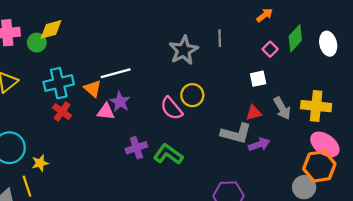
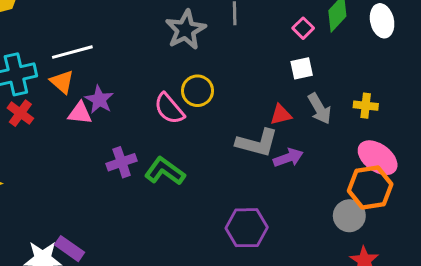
white line: (116, 73) -> (72, 52), moved
white square: (258, 79) -> (302, 68), moved
yellow cross: (316, 106) -> (366, 106), size x0.6

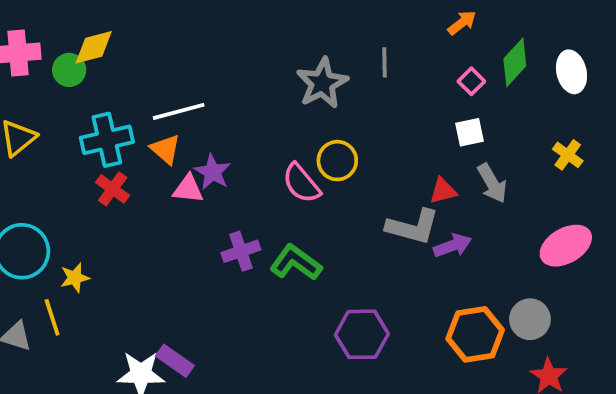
yellow cross: (366, 106) -> (568, 155), moved, turned 30
pink ellipse: (378, 158) -> (566, 246), turned -66
orange hexagon: (370, 187) -> (475, 334), moved
purple hexagon: (247, 228) -> (362, 334), moved

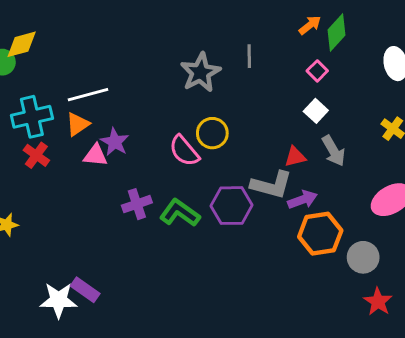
green diamond: (515, 62) -> (336, 33), moved
white square: (470, 132) -> (316, 111), turned -35
orange triangle: (165, 149) -> (78, 124), turned 45
purple hexagon: (362, 334) -> (232, 206), moved
orange hexagon: (475, 334) -> (320, 234), moved

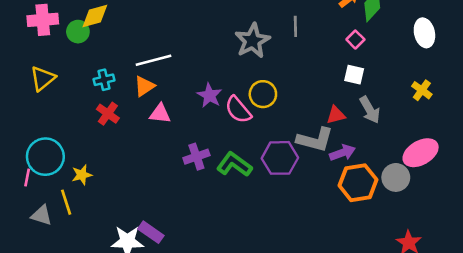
white square: (316, 111) -> (354, 75), turned -30
cyan cross: (32, 117) -> (104, 80), size x0.6
purple star: (115, 142) -> (209, 95), moved
gray circle: (363, 257) -> (396, 177), moved

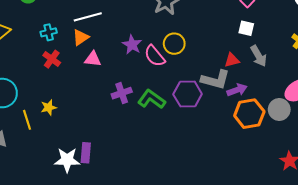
yellow star: (82, 175) -> (49, 107), moved
yellow line: (66, 202) -> (27, 120), moved
purple rectangle: (151, 232) -> (86, 153), turned 60

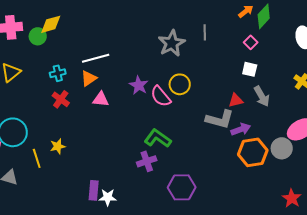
purple cross: (122, 93) -> (147, 161), moved
purple hexagon: (188, 94) -> (182, 187), moved
white star: (67, 160) -> (108, 197), moved, size x0.7

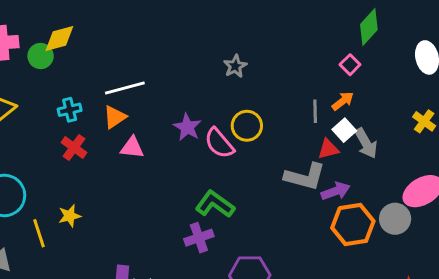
orange arrow: (246, 11) -> (343, 101), moved
gray line: (205, 32) -> (315, 111), moved
gray star: (172, 43) -> (235, 66), size x0.6
white square: (250, 69) -> (344, 130), moved, turned 35

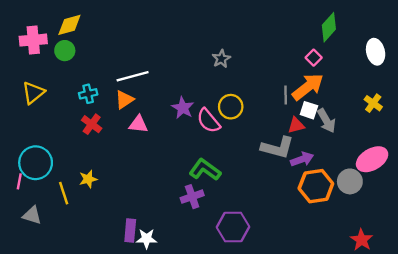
yellow diamond: (59, 39) -> (69, 25), moved
orange arrow: (343, 101) -> (308, 87), size x1.8
white square: (344, 130) -> (309, 110), turned -30

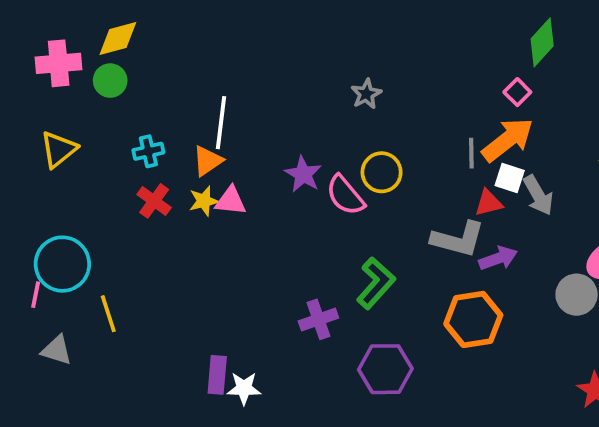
white line: (133, 76) -> (221, 123), turned -68
green L-shape: (205, 170) -> (376, 283), moved, turned 96
yellow star: (88, 179) -> (204, 201), moved
orange hexagon: (316, 186) -> (473, 319), moved

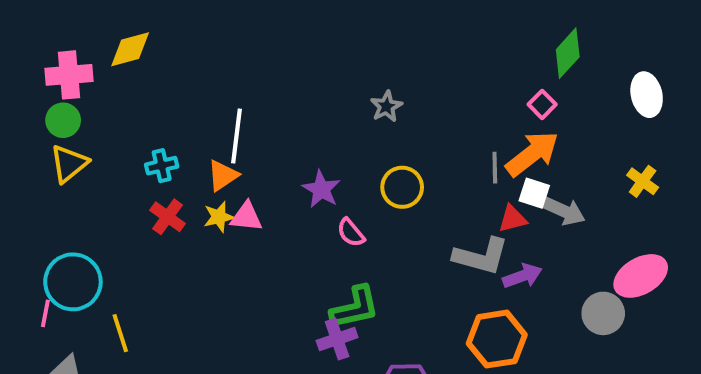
green circle: (110, 81) -> (63, 120), moved
pink semicircle: (345, 195) -> (351, 233), moved, size x0.7
gray arrow: (538, 195) -> (564, 211), turned -36
green L-shape: (376, 283) -> (355, 307), moved, turned 36

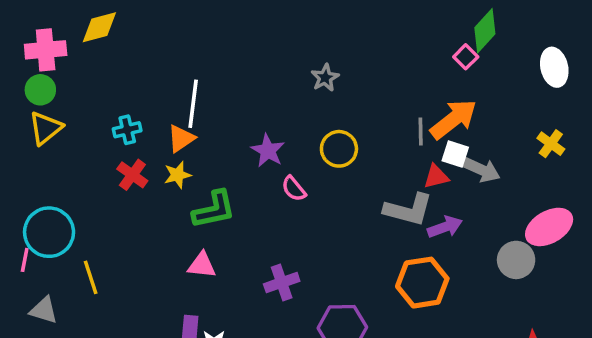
pink square: (542, 104) -> (466, 57), moved
pink triangle: (246, 217) -> (202, 265), moved
green L-shape: (355, 307) -> (214, 210), moved

